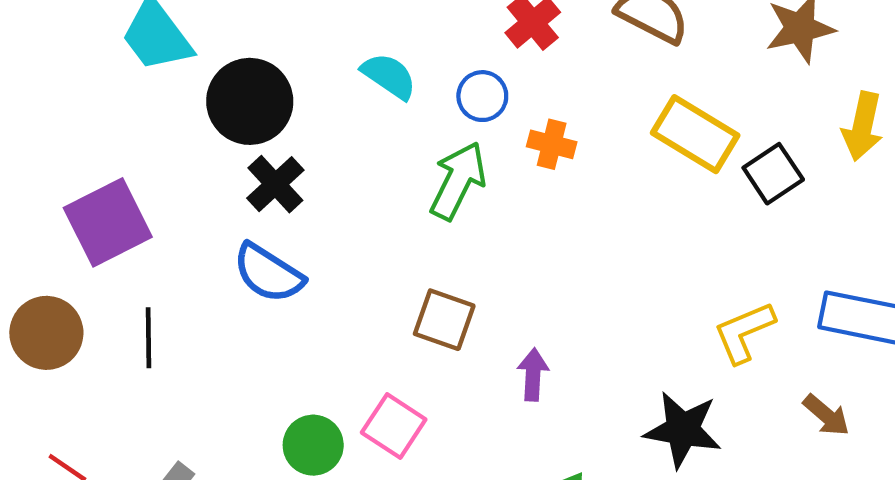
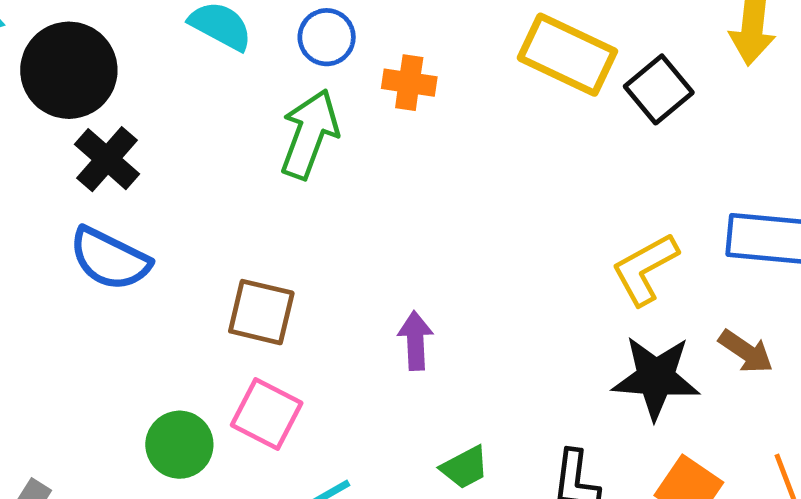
brown square: (444, 320) -> (261, 312), moved
black star: (683, 430) -> (656, 378), moved

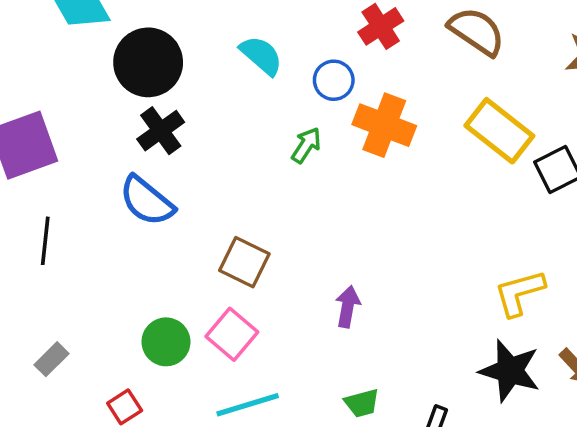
orange cross: (409, 83) -> (384, 125), size x1.6
green arrow: (309, 134) -> (306, 145), size x0.6

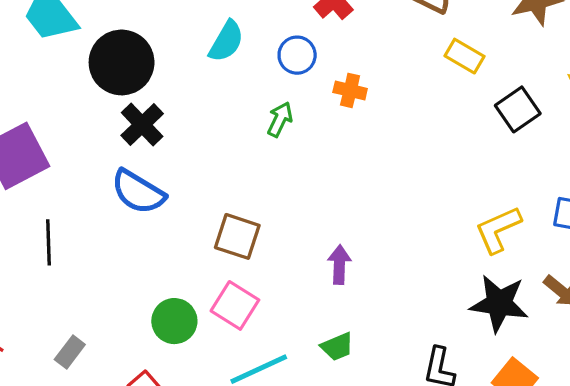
cyan semicircle: (261, 55) -> (226, 41), turned 87
orange cross: (384, 125) -> (350, 90), size x0.6
yellow rectangle: (499, 131) -> (464, 56), moved, size x0.6
green trapezoid: (362, 403) -> (337, 347), moved

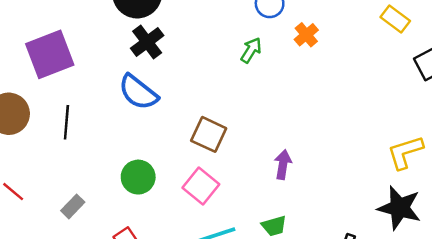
orange cross: (350, 90) -> (306, 35), turned 30
green circle: (174, 321) -> (138, 177), moved

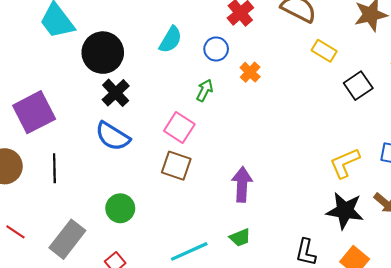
purple arrow: (283, 165) -> (242, 185), size x1.4
pink square: (201, 186) -> (179, 128), moved
gray rectangle: (73, 206) -> (67, 239), size x1.8

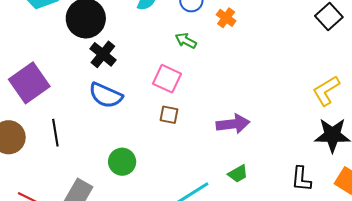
green arrow: (205, 90) -> (186, 41), turned -80
brown square: (176, 166) -> (169, 115), size x0.7
purple arrow: (242, 185) -> (233, 124), turned 88

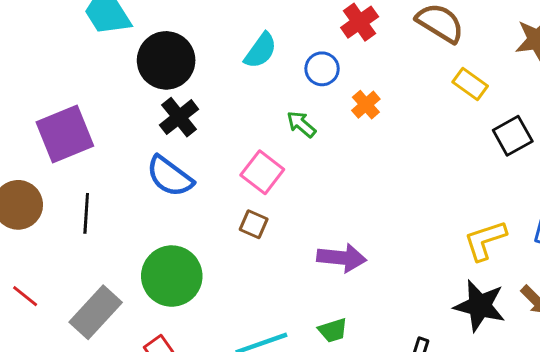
green circle: (122, 162) -> (172, 276), size x1.5

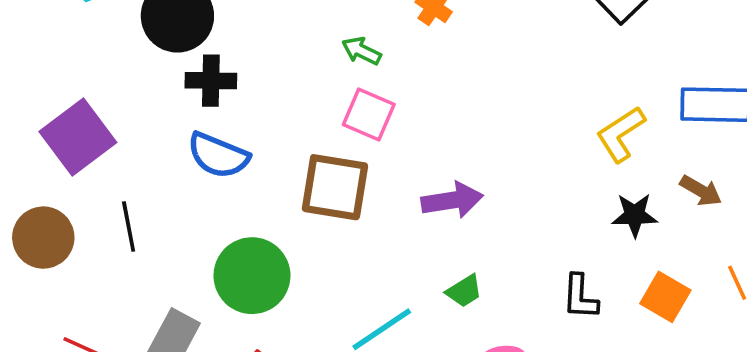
black cross: (179, 117) -> (211, 81), turned -36
pink square: (262, 172) -> (369, 115), moved
brown square: (254, 224) -> (335, 187), size x2.0
black star: (480, 306) -> (635, 215), size x0.7

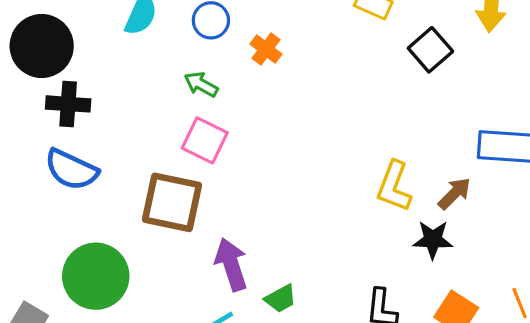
yellow L-shape: (621, 134) -> (394, 186), moved, turned -39
brown arrow: (701, 191) -> (455, 193), moved, turned -78
purple arrow: (452, 200) -> (231, 264), moved, turned -102

